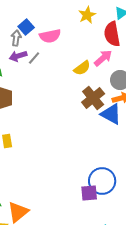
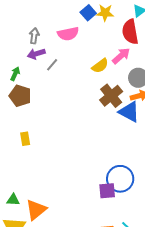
yellow star: (87, 15) -> (105, 13), turned 30
blue square: (26, 27) -> (88, 13), moved
gray line: (34, 58) -> (52, 65), moved

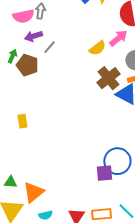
pink semicircle: (68, 34) -> (23, 16), moved
gray arrow: (34, 36) -> (40, 11), moved
brown pentagon: (20, 96) -> (27, 65), moved

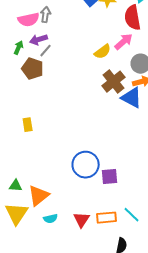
gray line: (49, 47) -> (46, 51), moved
green arrow: (12, 56) -> (19, 48), moved
blue circle: (117, 161) -> (86, 165), moved

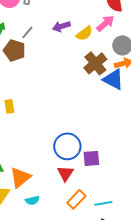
purple arrow: (39, 40) -> (61, 26), moved
cyan line: (132, 215) -> (103, 203), moved, turned -54
orange rectangle: (107, 218) -> (76, 199), moved, turned -42
red triangle: (82, 220) -> (65, 173), moved

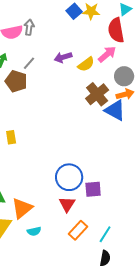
cyan line: (103, 203) -> (105, 234), turned -48

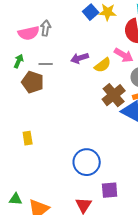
pink arrow: (107, 54) -> (124, 55), turned 72
gray line: (29, 63) -> (46, 64), turned 48
blue circle: (69, 177) -> (87, 162), moved

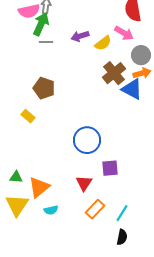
green arrow: (19, 61) -> (41, 24), moved, size x1.6
brown pentagon: (33, 82) -> (44, 88), moved
yellow rectangle: (28, 138) -> (28, 116), turned -40

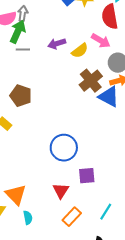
orange triangle: (39, 187) -> (16, 195), turned -35
cyan semicircle: (51, 210) -> (28, 218), turned -88
cyan line: (122, 213) -> (106, 212), moved

